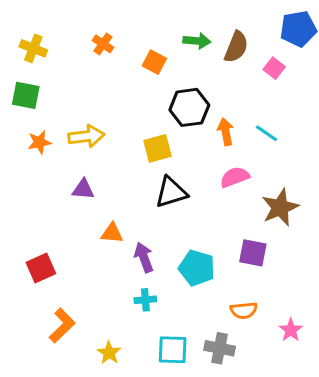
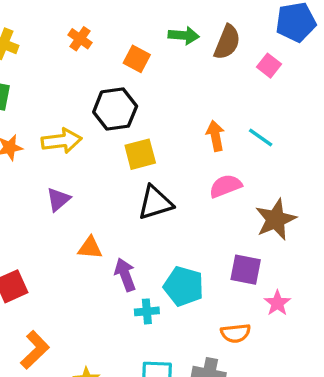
black hexagon: (189, 107) -> (115, 109), moved
purple triangle: (83, 189) -> (58, 199), turned -45
cyan cross: (145, 300) -> (147, 311), moved
pink star: (291, 330) -> (277, 303), moved

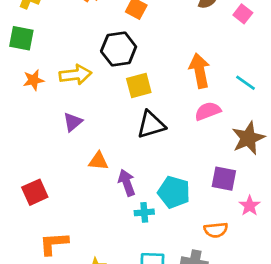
orange arrow: (215, 136) -> (200, 71), size x1.4
cyan line: (261, 137) -> (246, 83), moved
orange L-shape: (35, 350) -> (54, 243), turned -140

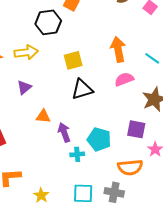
black hexagon: (119, 49) -> (48, 22), moved
orange semicircle: (216, 230) -> (130, 167), size x1.4

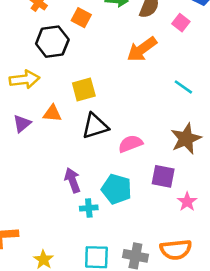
orange arrow: (118, 49) -> (142, 49), moved, turned -115
pink semicircle: (124, 79) -> (130, 144), moved
orange triangle: (43, 116) -> (52, 113), moved
orange semicircle: (130, 167) -> (176, 250), moved

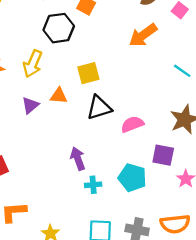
yellow arrow: (25, 79) -> (33, 64), turned 120
cyan pentagon: (117, 189) -> (132, 178), moved

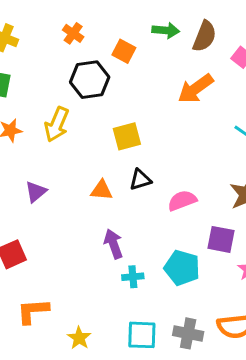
orange triangle: (59, 96) -> (101, 190), moved
purple triangle: (30, 105) -> (36, 192), moved
black triangle: (99, 108) -> (140, 180), size x0.7

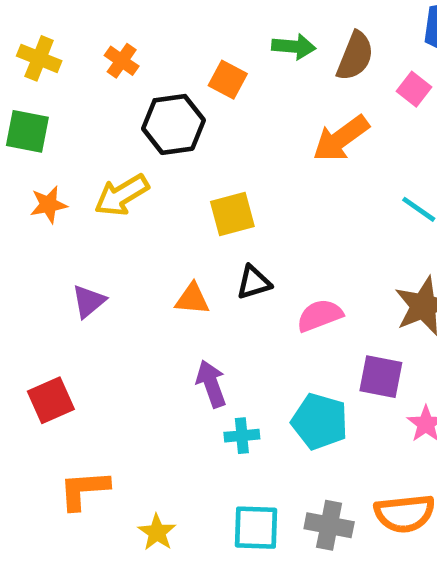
orange cross: (73, 33) -> (122, 61), moved
yellow arrow: (57, 124) -> (122, 195), turned 36

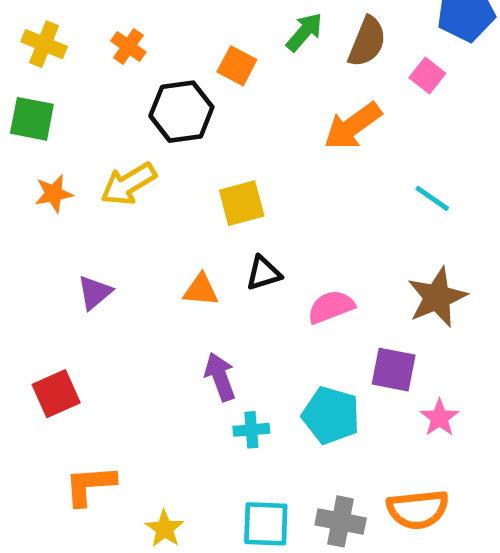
green arrow: (294, 47) -> (304, 32), turned -54

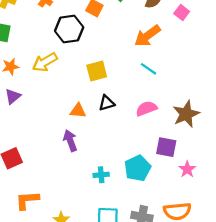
cyan line: (432, 198) -> (149, 69), moved
purple triangle: (95, 292) -> (13, 96), moved
pink semicircle: (331, 307) -> (146, 109), moved
purple arrow: (220, 377) -> (70, 141), moved
cyan pentagon: (331, 415) -> (138, 168), turned 30

